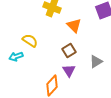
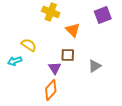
brown square: (69, 51) -> (68, 55), turned 32
purple triangle: (69, 71) -> (55, 68), moved

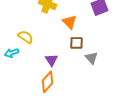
brown square: (68, 55) -> (77, 43), moved
gray triangle: (95, 66) -> (92, 58), turned -40

